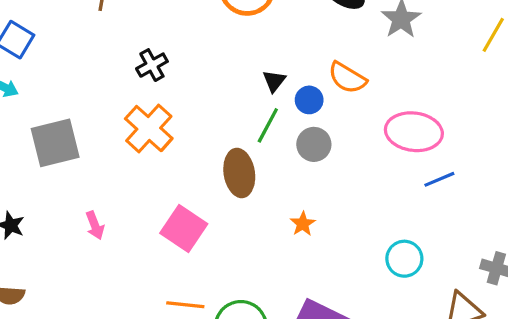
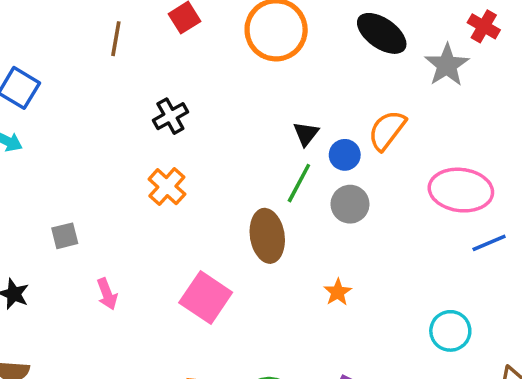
orange semicircle: (347, 78) -> (387, 130), turned 96
orange cross: (149, 129) -> (167, 187), size x0.7
gray square: (55, 143) -> (65, 236), moved, size x0.5

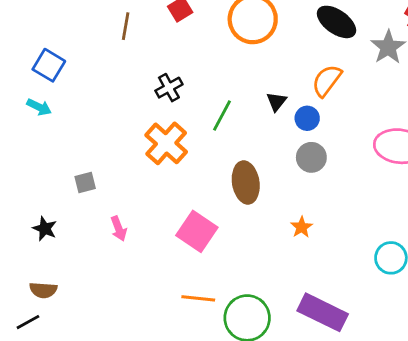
orange semicircle: (387, 130) -> (327, 81), moved
green line: (299, 183) -> (222, 115), moved
orange cross: (167, 187) -> (166, 143), size x1.4

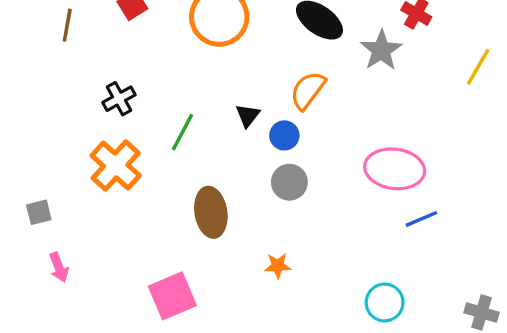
gray square: (85, 182) -> (39, 212), moved
orange star: (302, 227) -> (278, 266), turned 30
pink square: (197, 231) -> (172, 296), moved, turned 33

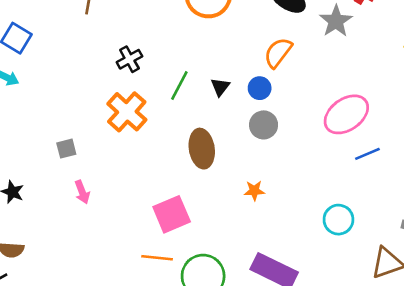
black triangle: (248, 115) -> (220, 87), moved
pink ellipse: (395, 169) -> (346, 114), turned -42

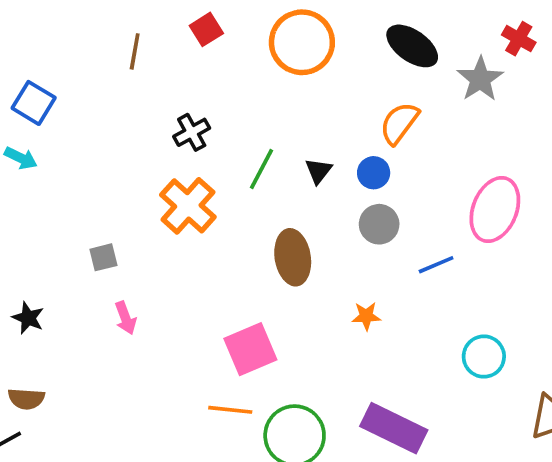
pink ellipse: (346, 114) -> (495, 209), turned -33
blue line: (367, 154) -> (436, 265), moved

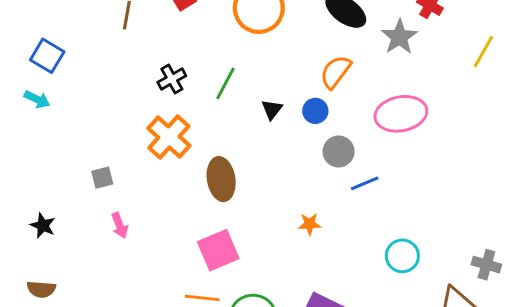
green line: (261, 169) -> (225, 83), moved
pink ellipse: (495, 209) -> (401, 114), moved, turned 57
gray circle: (379, 224) -> (339, 151), moved
brown ellipse: (293, 257) -> (221, 179), moved

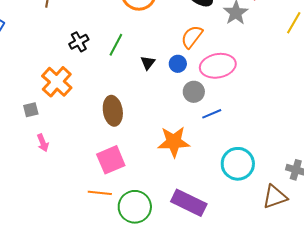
pink ellipse: (401, 114) -> (218, 66), moved
orange cross: (169, 137) -> (57, 82), moved
orange star: (310, 224) -> (174, 142), size x2.0
cyan circle: (402, 256) -> (238, 164), size x1.4

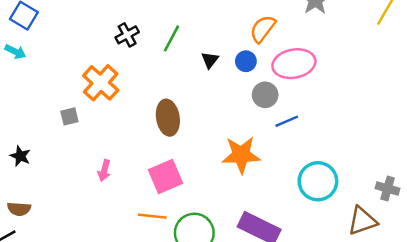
pink arrow: (43, 143) -> (104, 170), moved, turned 36

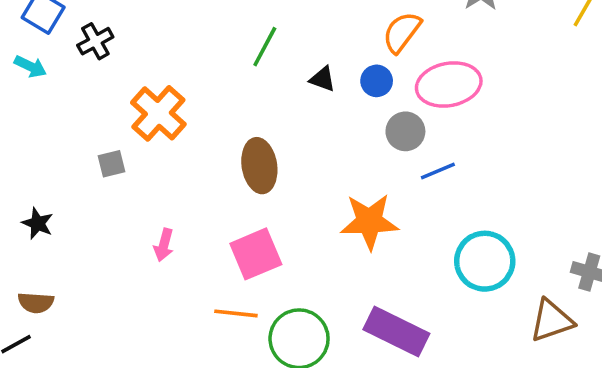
black cross: (127, 35) -> (95, 41), moved
black triangle: (210, 60) -> (322, 79), turned -48

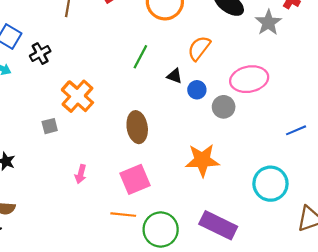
orange semicircle: (402, 32) -> (199, 48), moved
blue circle: (377, 81) -> (197, 90), moved
blue line: (438, 171) -> (296, 130), moved

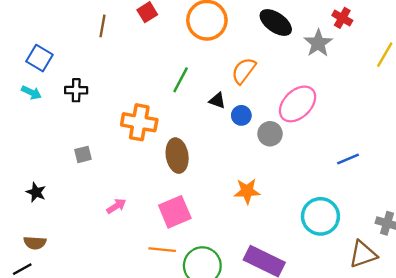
black cross: (40, 54) -> (76, 90), moved, turned 30
pink ellipse: (249, 79) -> (298, 104), turned -33
orange cross: (77, 96) -> (139, 122), moved, turned -32
orange star: (202, 160) -> (247, 191), size x0.7
pink arrow: (81, 174) -> (116, 206), turned -138

